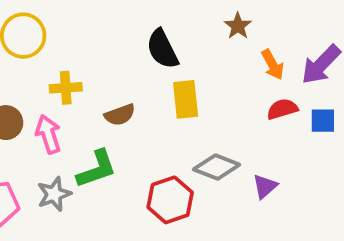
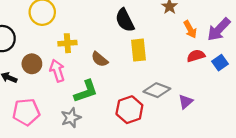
brown semicircle: (120, 115) -> (100, 59), turned 60
blue square: (323, 121) -> (220, 63), turned -35
gray star: (54, 194) -> (71, 118), moved

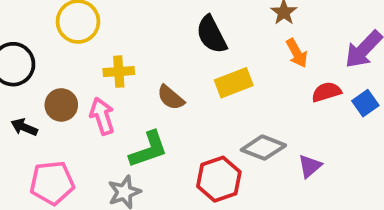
orange arrow: (190, 29) -> (297, 53), moved
yellow rectangle: (139, 50) -> (234, 83), turned 75

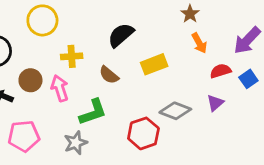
black semicircle: (211, 35) -> (121, 35), moved, turned 76
purple triangle: (310, 166) -> (215, 103), moved

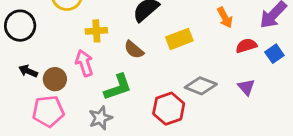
brown circle: (30, 80) -> (55, 79), moved
purple triangle: (215, 103) -> (246, 87), moved, turned -30

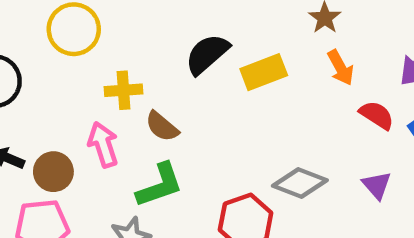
yellow rectangle: (179, 39) -> (264, 72), moved
red semicircle: (246, 46) -> (377, 115), turned 50
brown semicircle: (134, 50) -> (162, 126), moved

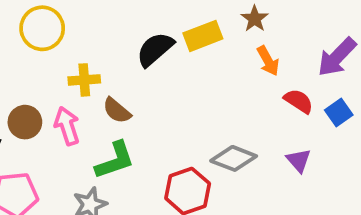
yellow rectangle: (264, 72) -> (203, 36), moved
brown circle: (53, 172) -> (25, 122), moved

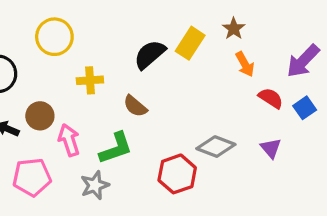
yellow rectangle: (203, 36) -> (190, 43), turned -36
brown semicircle: (117, 111) -> (135, 106), moved
pink arrow: (67, 126) -> (69, 140), moved

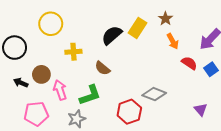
purple triangle: (271, 148) -> (201, 110), moved

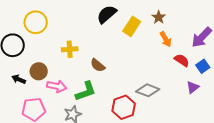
yellow circle: (51, 24) -> (36, 22), moved
black semicircle: (112, 35) -> (107, 14), moved
pink arrow: (60, 90) -> (57, 86), turned 120
purple triangle: (201, 110) -> (193, 87), moved, turned 32

